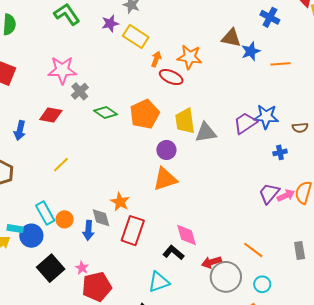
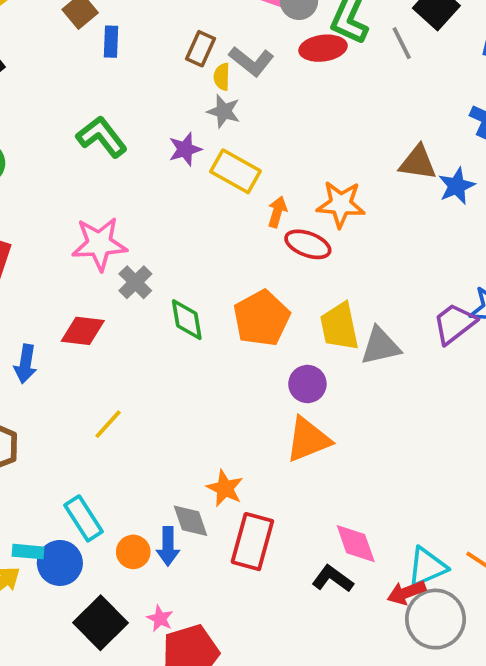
green diamond: (105, 112) -> (187, 320), turned 50
orange circle: (65, 219) -> (133, 552), moved
cyan triangle: (159, 282) -> (427, 567), moved

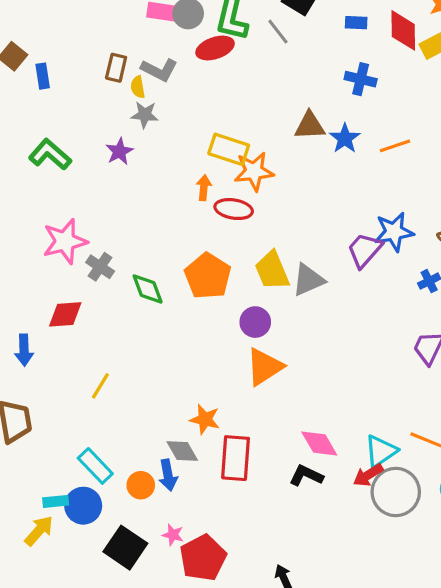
yellow rectangle: (236, 171) -> (229, 149), moved

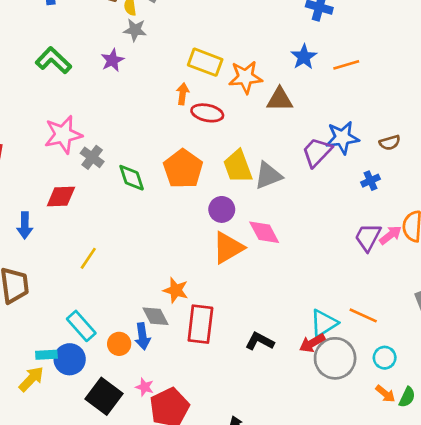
brown triangle: (310, 126) -> (280, 99), moved
orange star: (254, 171) -> (245, 77), moved
pink diamond: (319, 444) -> (264, 232), moved

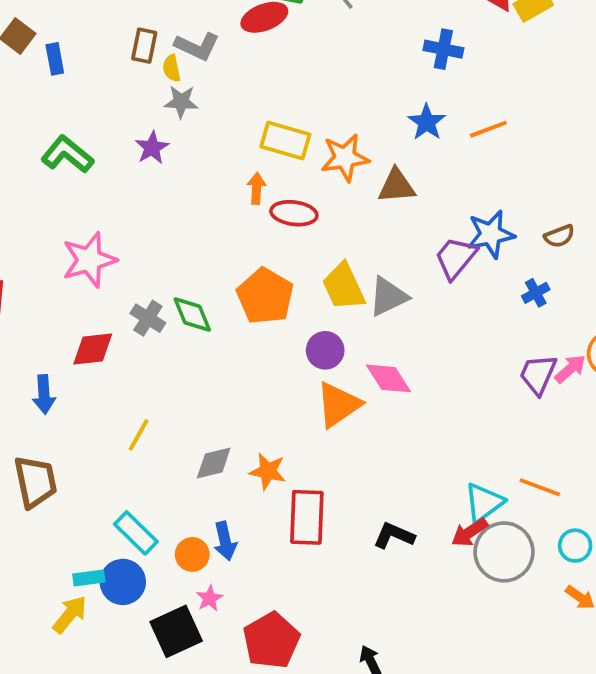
gray cross: (92, 157) -> (148, 318), moved
gray diamond: (155, 316) -> (214, 463), moved, turned -72
pink star: (145, 387) -> (210, 598), moved, turned 30
black square: (104, 396) -> (176, 631), turned 33

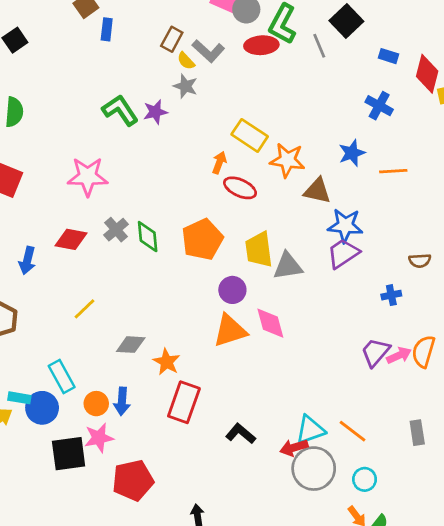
yellow semicircle: (172, 68) -> (186, 61), turned -48
green L-shape: (67, 154) -> (120, 110), moved
blue star: (491, 234) -> (345, 226), moved
pink star: (210, 598) -> (99, 438), size x1.5

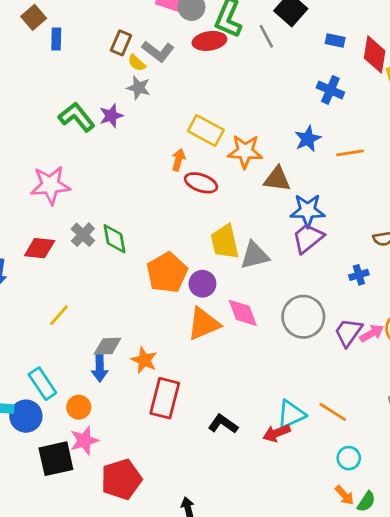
orange pentagon: (202, 239) -> (167, 273), moved
blue arrow: (122, 401) -> (100, 368), moved
gray circle: (314, 469) -> (303, 317), moved

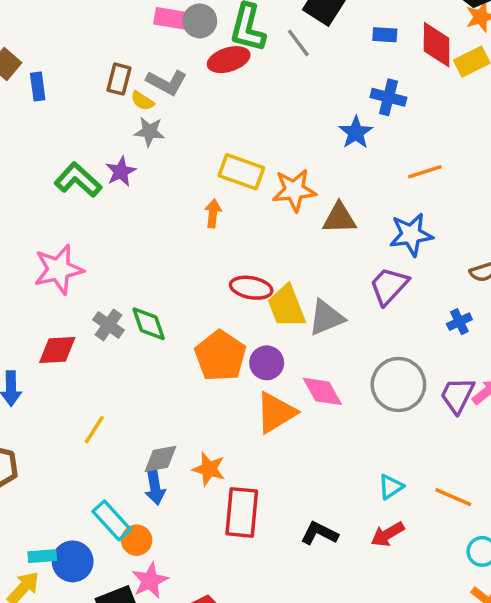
blue star: (308, 139) -> (356, 132), moved
red ellipse: (201, 183) -> (251, 288), moved
blue star: (308, 211) -> (411, 235), moved
cyan rectangle: (42, 384) -> (112, 520), moved
cyan triangle: (291, 414) -> (391, 487), moved, size x0.7

